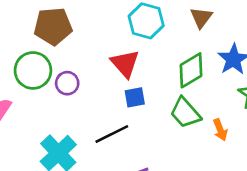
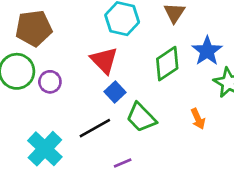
blue square: (135, 97) -> (115, 92), turned -30
green trapezoid: (185, 113) -> (141, 118), moved

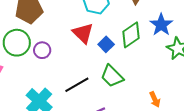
blue square: (115, 92) -> (106, 44), moved
orange arrow: (198, 119) -> (155, 99), moved

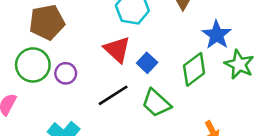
green diamond: (131, 35) -> (194, 69), moved
black line: (77, 85) -> (113, 95), moved

